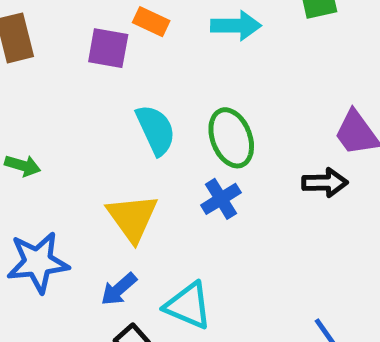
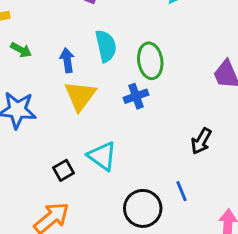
black arrow: (325, 183) -> (201, 141), moved, turned 108
blue arrow: (119, 289) -> (67, 60), moved, turned 110

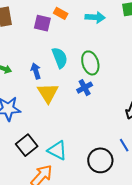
cyan triangle: (102, 156) -> (57, 150), moved
black square: (63, 170) -> (27, 145), moved, size x1.5

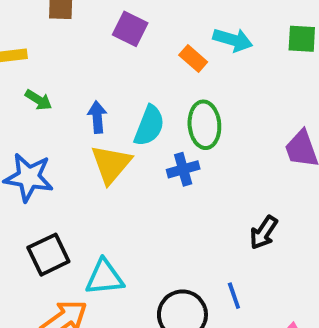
orange rectangle: (61, 13) -> (193, 58), moved
cyan semicircle: (60, 58) -> (149, 126), moved, turned 30
cyan triangle: (57, 150) -> (105, 277), turned -45

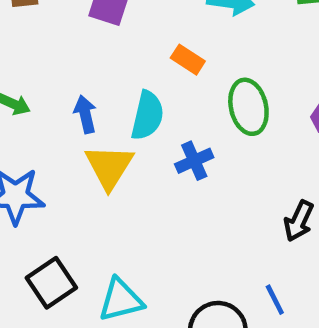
orange rectangle: (193, 58) -> (188, 60), moved
green ellipse: (204, 125) -> (248, 107), moved

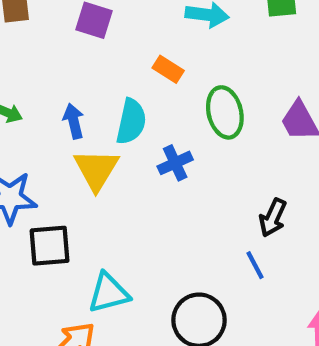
black square: (51, 283) -> (50, 246), moved, turned 30
blue line: (275, 300) -> (255, 265), moved

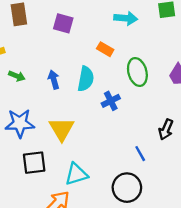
yellow triangle: (96, 170) -> (62, 129), moved
black square: (50, 246) -> (34, 163), moved
blue line: (255, 265) -> (140, 154), moved

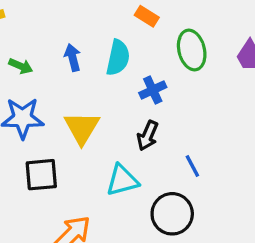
green arrow: (17, 76) -> (21, 66), moved
black arrow: (166, 129) -> (148, 136), moved
cyan triangle: (76, 174) -> (122, 180), moved

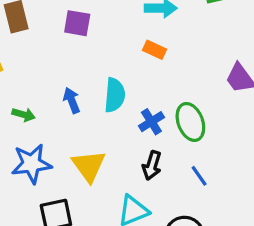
orange rectangle: (147, 16) -> (154, 50), moved
green ellipse: (192, 50) -> (190, 122), moved
blue line: (192, 166) -> (199, 176), moved

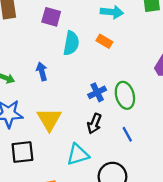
cyan semicircle: (115, 95) -> (71, 43), moved

